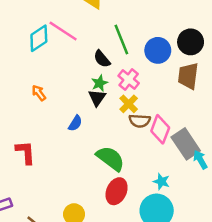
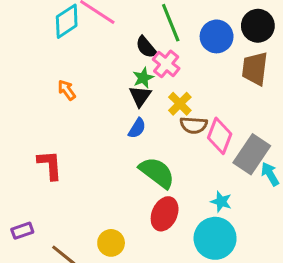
pink cross: (129, 80) -> (166, 64), moved
blue semicircle: (75, 123) -> (137, 128), moved
gray rectangle: (186, 144) -> (252, 154), turned 68

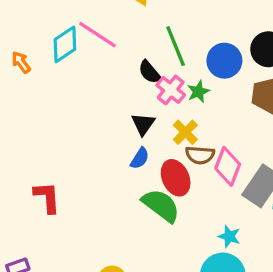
green star: (143, 78) -> (198, 92), moved
orange arrow: (67, 90) -> (21, 62), moved
red ellipse: (165, 214) -> (176, 178), moved, turned -48

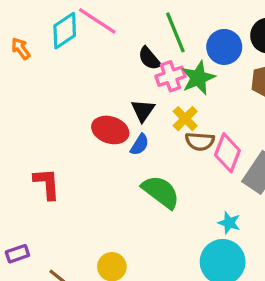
pink cross: (171, 90) -> (170, 76), turned 32
green star: (198, 92) -> (198, 78), size x1.5
red ellipse: (176, 178) -> (110, 130), moved, turned -48

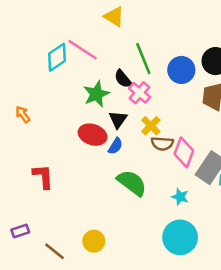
orange arrow: (21, 49) -> (23, 114), moved
pink cross: (170, 76) -> (139, 93), turned -30
green star: (198, 78) -> (96, 94), moved
cyan star: (229, 223) -> (180, 197), moved

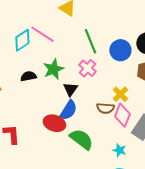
black semicircle: (123, 79) -> (28, 76), moved, turned 119
yellow cross: (151, 126) -> (120, 94), moved
red ellipse: (93, 135) -> (54, 123), moved
blue semicircle: (115, 146) -> (68, 110), size x1.5

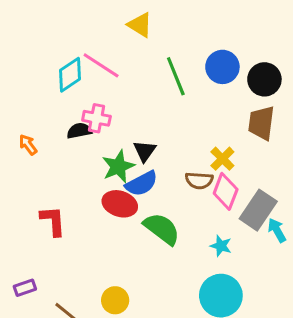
blue circle: (120, 50) -> (222, 67), moved
pink cross: (87, 68) -> (96, 118), moved, turned -30
green star: (53, 69) -> (118, 166), moved
blue semicircle: (68, 110) -> (142, 184), turned 30

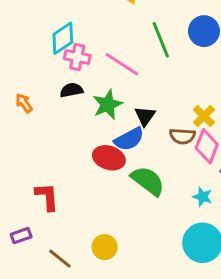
pink line: (101, 65) -> (122, 64), moved
pink cross: (96, 118) -> (77, 57), moved
black triangle: (145, 151) -> (145, 116), moved
green star: (118, 166) -> (107, 105), moved
red L-shape: (53, 221) -> (47, 197), moved

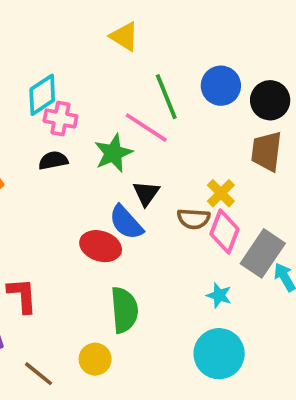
pink line: (122, 64) -> (146, 128), moved
green star: (107, 105) -> (113, 153), moved
blue semicircle: (129, 139) -> (126, 222), turned 76
green semicircle: (148, 181) -> (124, 310), moved, turned 48

